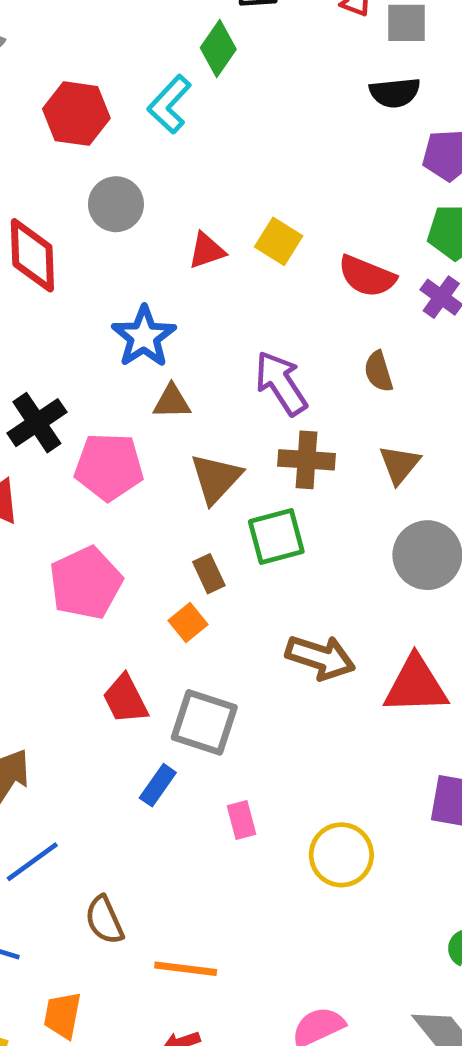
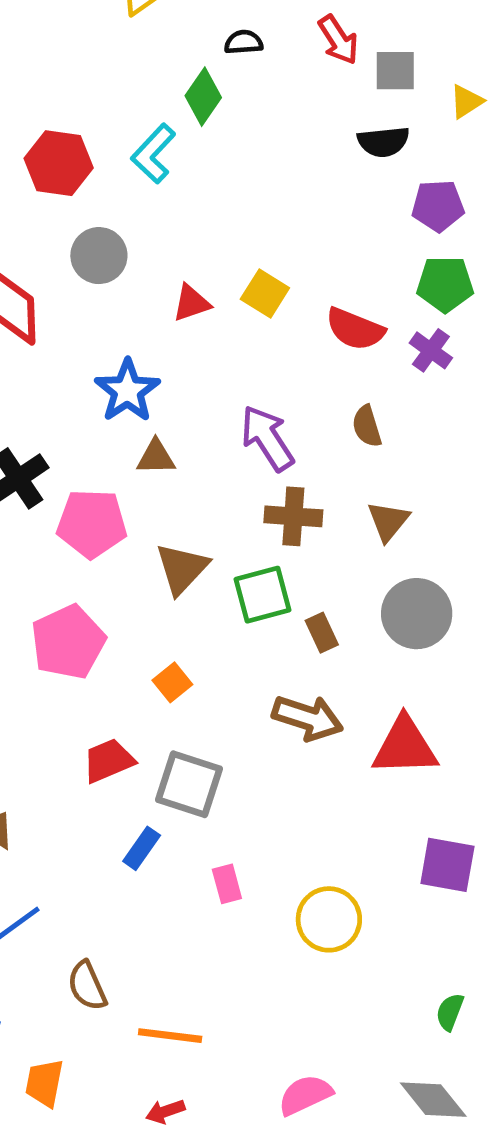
brown triangle: (216, 478) -> (182, 569), moved
brown rectangle: (209, 574) -> (322, 633), moved
red trapezoid: (125, 699) -> (108, 761), turned 94

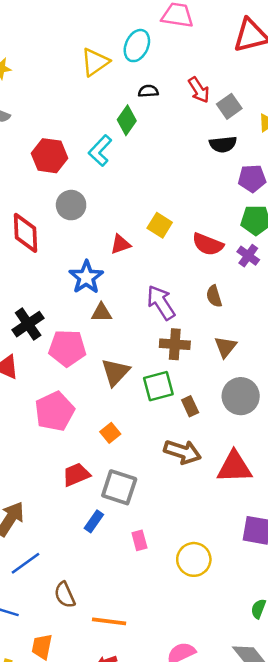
gray square: (395, 71) -> (229, 106), turned -35
red triangle: (191, 303) -> (120, 244), moved

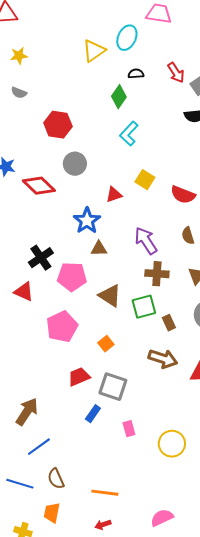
cyan L-shape: (100, 151) -> (129, 134), moved
red diamond: (26, 233) -> (39, 186), turned -44
brown triangle: (115, 372) -> (110, 296), turned -40
brown semicircle: (65, 595) -> (56, 479), moved

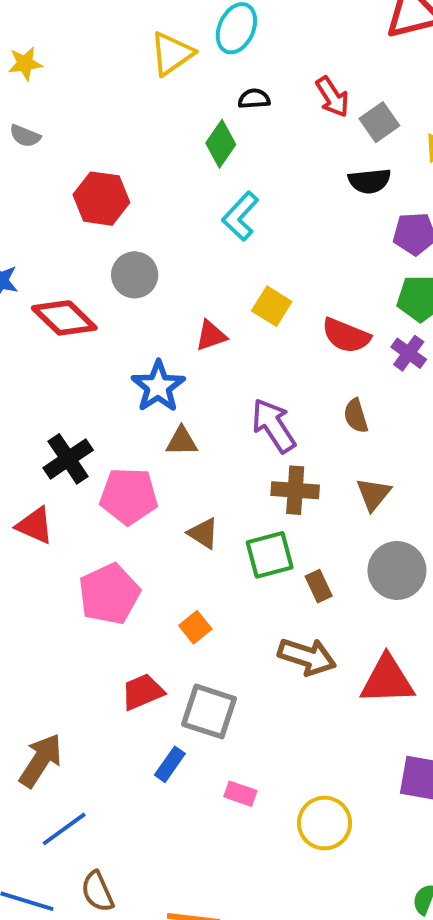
brown triangle: (110, 296) -> (203, 533), size x0.7
pink rectangle: (129, 429) -> (240, 794), turned -56

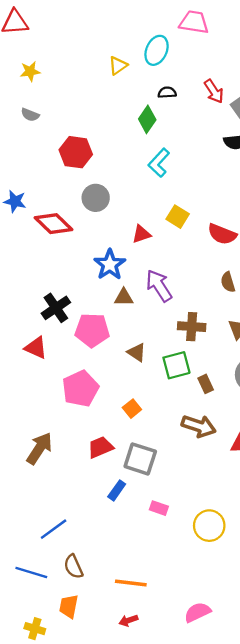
yellow triangle: (172, 54) -> (118, 66), size x0.7
purple arrow: (274, 426) -> (159, 286), moved
brown arrow: (41, 760) -> (39, 448), moved

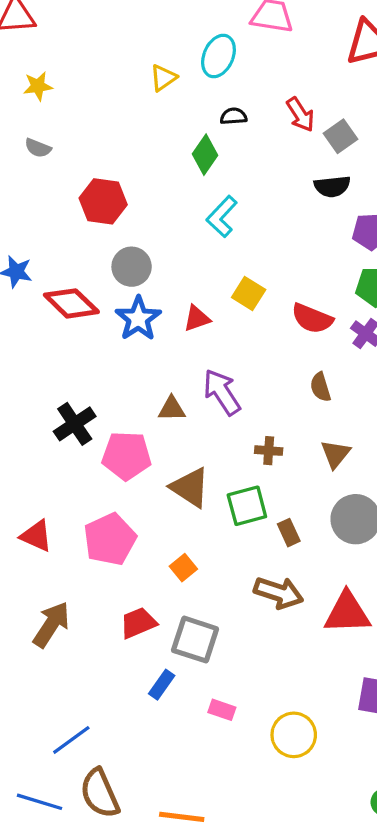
blue star: (110, 265) -> (138, 319), moved
brown cross: (192, 327) -> (269, 451), size x0.7
red triangle: (36, 348) -> (36, 536), moved
brown triangle: (137, 352) -> (190, 487), size x1.5
brown semicircle: (73, 567) -> (100, 793), size x1.4

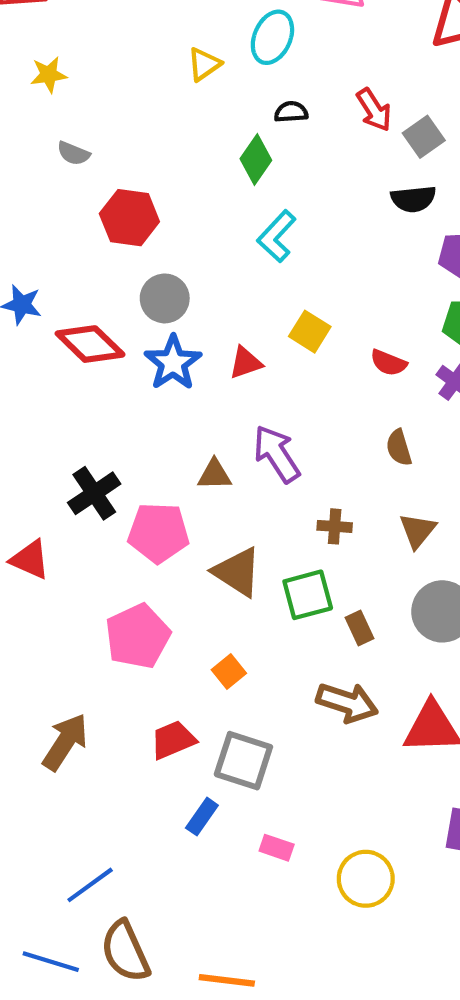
gray semicircle: (38, 148) -> (73, 153), moved
red semicircle: (312, 319) -> (389, 363), size x0.7
red triangle: (36, 536) -> (30, 560), moved

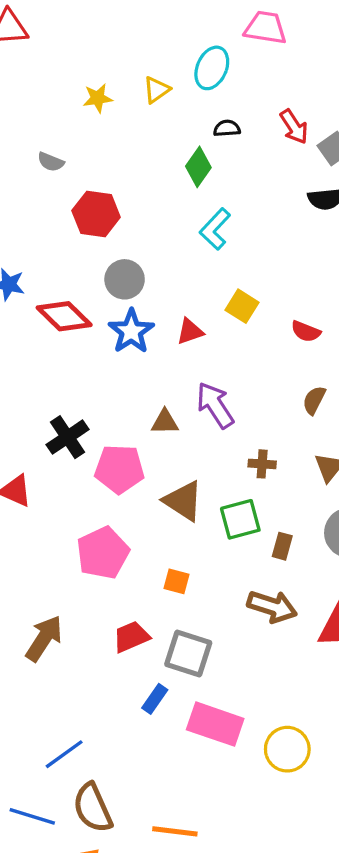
yellow star: (49, 75) -> (98, 98), moved
brown semicircle: (399, 448) -> (314, 400), turned 44
brown rectangle: (359, 628) -> (282, 546), turned 40
orange square: (229, 672) -> (177, 581), turned -36
pink rectangle: (277, 848) -> (215, 724), size x2.0

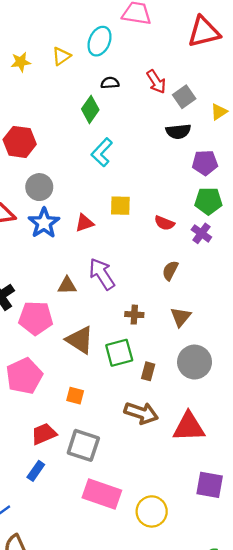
yellow square: (242, 306) -> (120, 206), turned -30
blue rectangle: (155, 699) -> (36, 471), moved

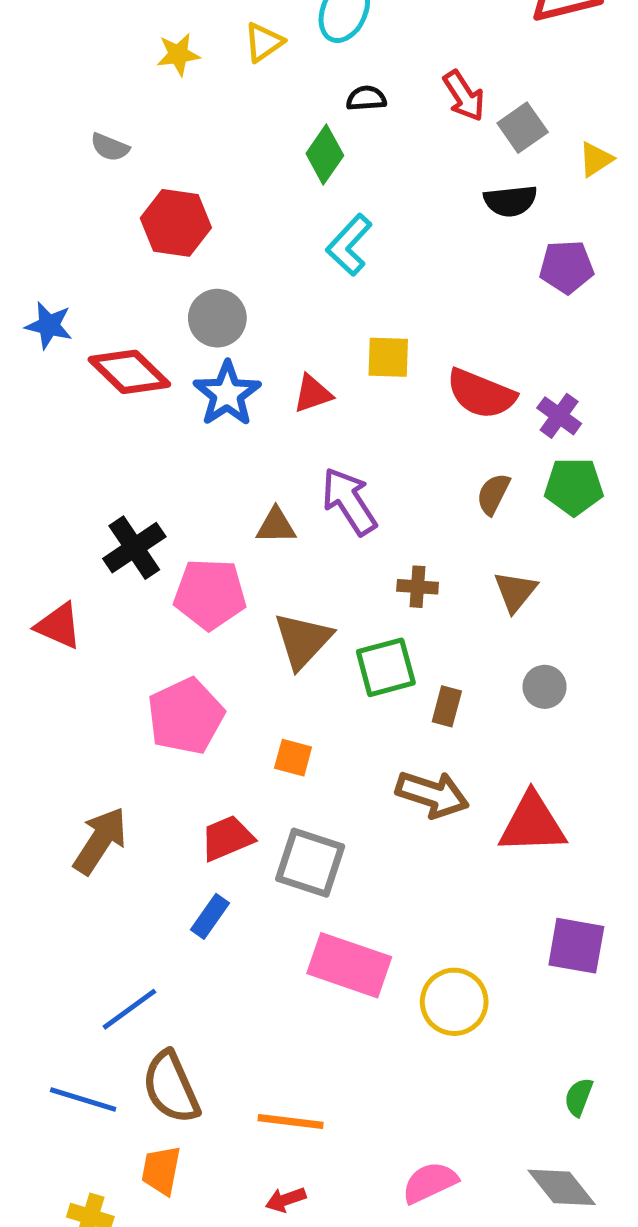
green pentagon: (208, 201) -> (574, 487), moved
red semicircle: (164, 223) -> (481, 394), size x1.6
brown triangle: (80, 340) -> (303, 640), turned 40
gray circle: (195, 362) -> (545, 687), size x0.6

